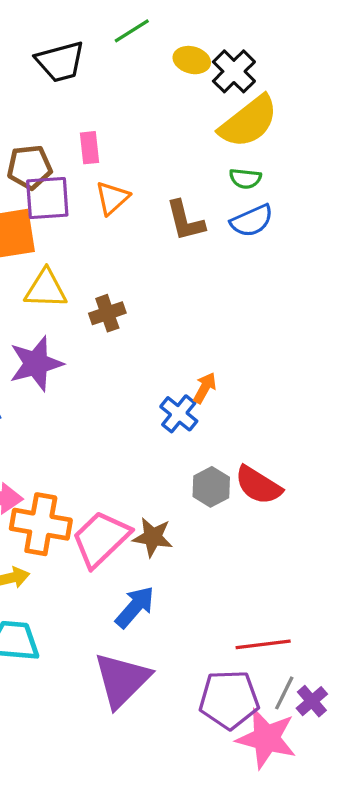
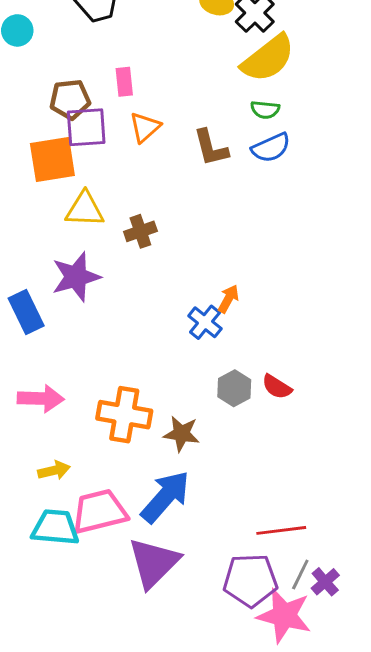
red semicircle: (258, 485) -> (277, 387), size x0.7
orange cross: (41, 524) -> (124, 415), moved
pink trapezoid: (101, 539) -> (99, 511), moved, turned 30
blue arrow: (135, 607) -> (165, 497), size x1.4

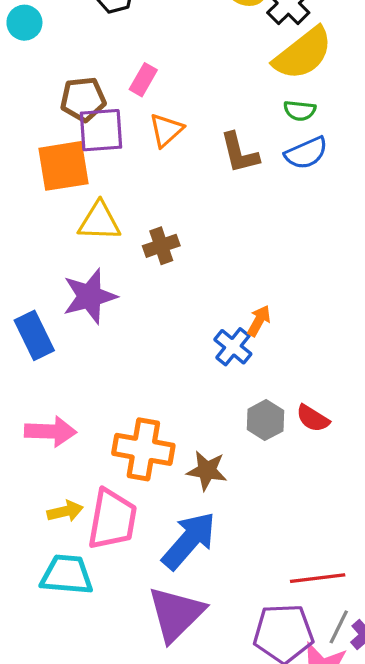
pink rectangle: (124, 82) -> (143, 80), turned 36
pink trapezoid: (99, 511) -> (112, 519), moved, turned 114

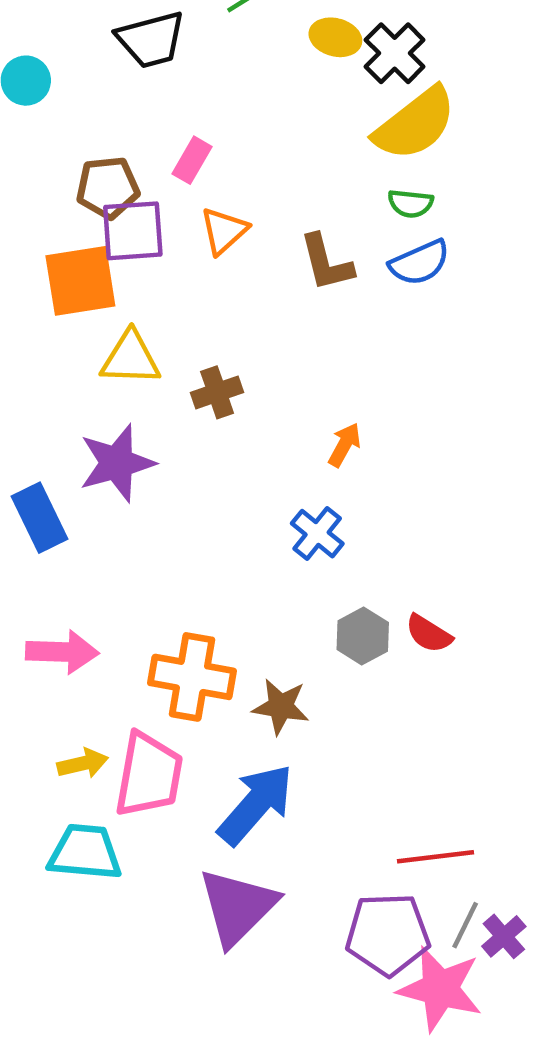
orange arrow: (259, 321) -> (344, 445), moved

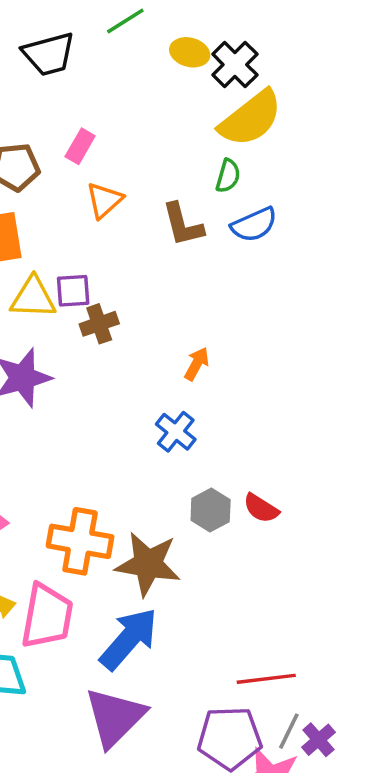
green semicircle: (411, 203) -> (228, 176), moved, turned -80
purple square: (133, 231) -> (73, 291), moved, size x0.7
brown star: (281, 707) -> (148, 564), size x1.5

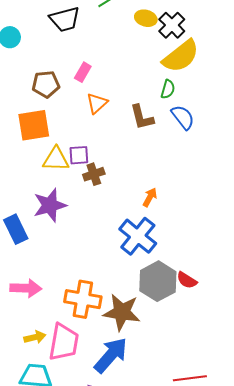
blue semicircle: (254, 225) -> (183, 117), turned -104
blue cross: (176, 432) -> (138, 236), size x1.6
gray hexagon: (211, 510) -> (158, 281), size x1.6

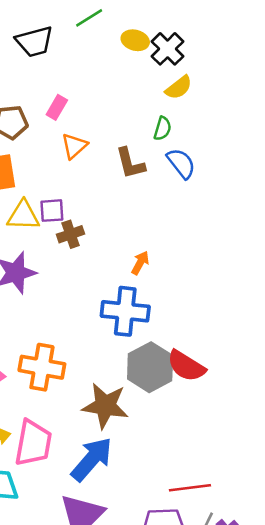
yellow semicircle: (181, 56) -> (179, 87), size x0.6
blue cross: (138, 236) -> (125, 311), turned -33
red semicircle: (187, 280) -> (186, 366), size x1.5
orange cross: (83, 299) -> (42, 367), moved

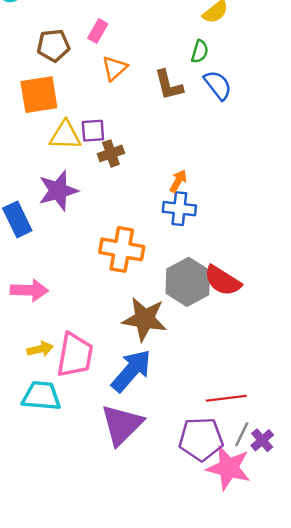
blue cross: (125, 311) -> (179, 209), moved, size x0.7
orange cross: (42, 367) -> (122, 249), moved

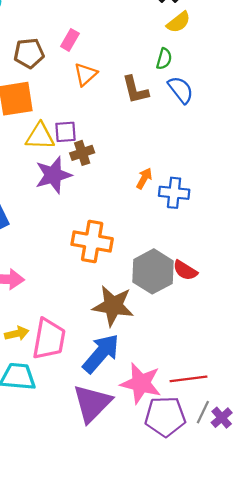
purple star: (58, 191) -> (53, 175), moved
blue cross: (179, 209) -> (174, 193), moved
red semicircle: (223, 281) -> (185, 270), size x0.7
pink star: (229, 468) -> (141, 383), moved

